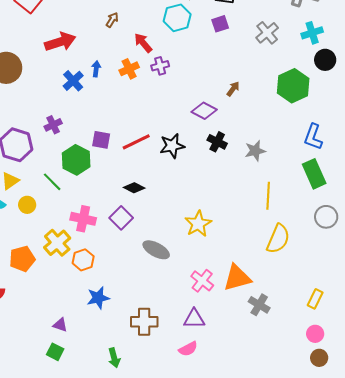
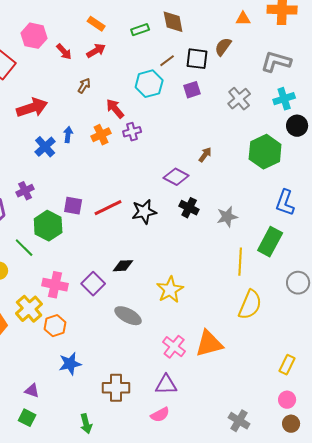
green rectangle: (314, 174) -> (270, 242), moved, turned 52
black diamond: (134, 188) -> (123, 266), moved, turned -30
gray cross: (259, 305) -> (239, 421), moved

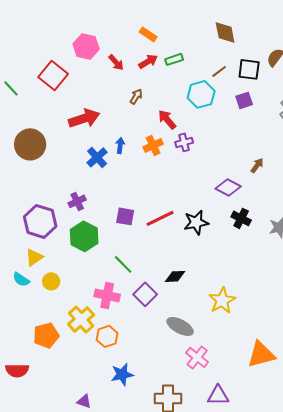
green rectangle: (140, 30) -> (174, 59), moved
green hexagon: (48, 226) -> (84, 236), moved
green line: (24, 248) -> (123, 264), moved
pink cross: (174, 347) -> (197, 357), moved

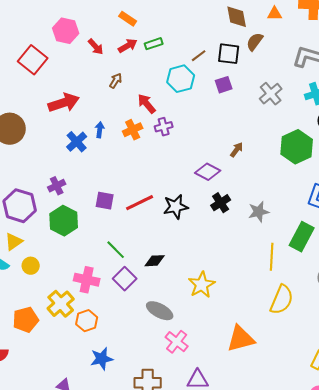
brown diamond: (225, 32) -> (237, 17), moved
black cross: (241, 218) -> (221, 203), turned 30
green line: (123, 264) -> (116, 250), moved

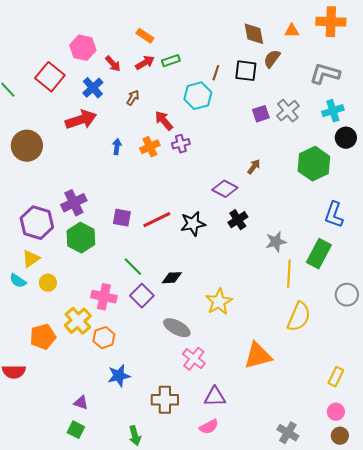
brown line: (199, 56) -> (216, 73), turned -35
purple square: (224, 85) -> (261, 114), moved
blue cross: (77, 142) -> (93, 88), moved
purple cross: (57, 186) -> (74, 203), size x1.4
gray star: (259, 212) -> (276, 242), moved

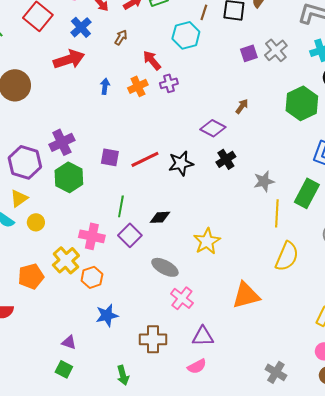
green line: (133, 267) -> (121, 206), turned 55

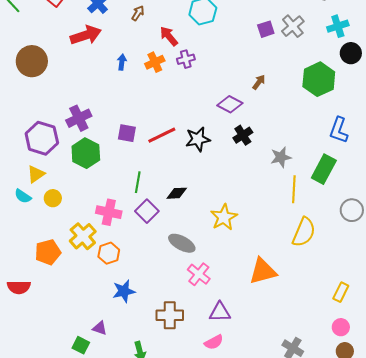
purple triangle: (69, 342) -> (100, 328), moved

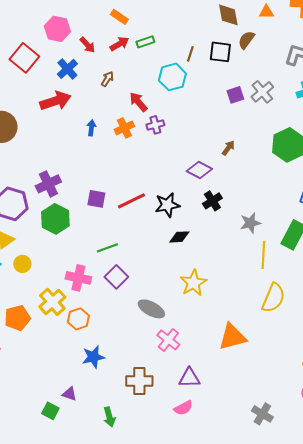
green line: (138, 182) -> (107, 248), turned 60
black diamond: (177, 193) -> (179, 237), moved

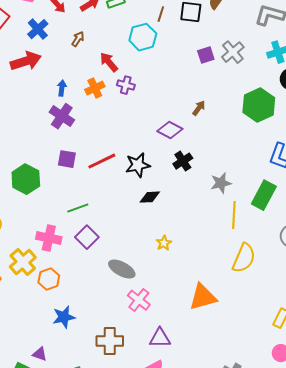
purple cross: (155, 125) -> (126, 85), turned 30
purple cross: (48, 184) -> (62, 116), moved, turned -30
yellow star: (193, 283) -> (164, 243), size x0.6

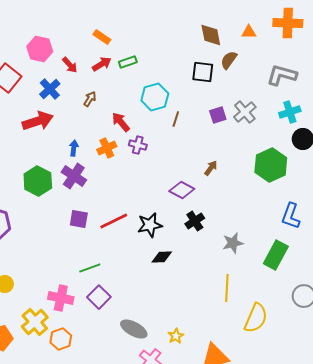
brown line: (161, 14) -> (176, 119), moved
green hexagon: (26, 179) -> (38, 181), moved
yellow line: (234, 215) -> (227, 288), moved
yellow star: (164, 243) -> (176, 336), moved

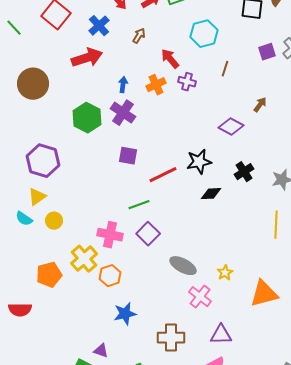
brown line: (176, 119) -> (225, 69), moved
red line: (114, 221) -> (163, 175), moved
black cross: (195, 221) -> (244, 172), moved

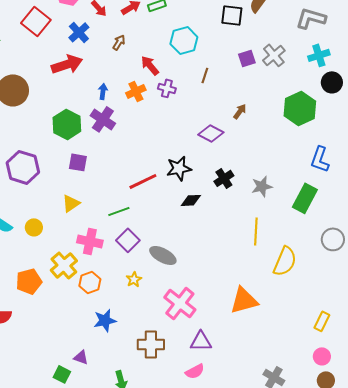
purple square: (128, 156) -> (78, 162), moved
yellow triangle: (37, 197) -> (71, 203), moved
gray ellipse: (183, 266) -> (163, 255), moved
yellow star: (225, 273) -> (134, 279), moved
pink cross: (200, 297) -> (180, 303), size x1.4

